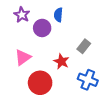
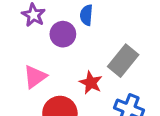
gray rectangle: (84, 46) -> (123, 61), size x1.5

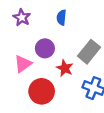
purple circle: (63, 34) -> (45, 48), moved

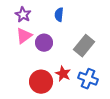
pink triangle: (23, 64) -> (24, 36), moved
red star: (65, 68) -> (63, 74), moved

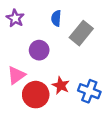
pink triangle: (24, 36) -> (16, 75), moved
gray rectangle: (84, 46) -> (81, 33), moved

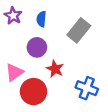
blue semicircle: (56, 18) -> (41, 19), moved
red star: (61, 85) -> (55, 69), moved

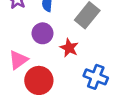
red star: (55, 69) -> (69, 48), moved

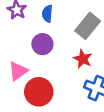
red star: (69, 48) -> (83, 59), moved

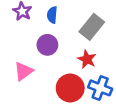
red circle: (39, 92) -> (70, 88), moved

